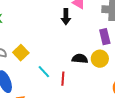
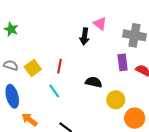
yellow circle: (100, 59) -> (116, 100), moved
red line: (63, 79) -> (60, 66), moved

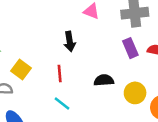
black arrow: (85, 36) -> (70, 41), moved
yellow square: (33, 68) -> (21, 70), moved

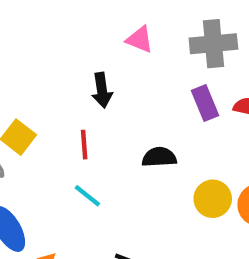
yellow circle: (135, 93) -> (213, 199), moved

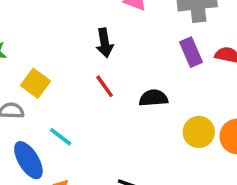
red line: (84, 145) -> (105, 86), moved, turned -30
cyan line: (87, 196) -> (61, 137), moved

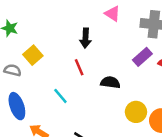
purple rectangle: (191, 52) -> (142, 57), turned 60
cyan line: (61, 137) -> (60, 96), moved

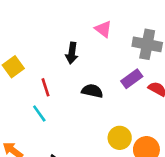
red line: (79, 67) -> (46, 87), moved
black semicircle: (110, 82) -> (92, 91), moved

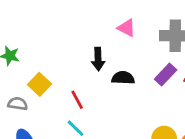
black semicircle: (92, 91) -> (123, 78), moved

